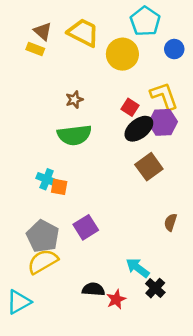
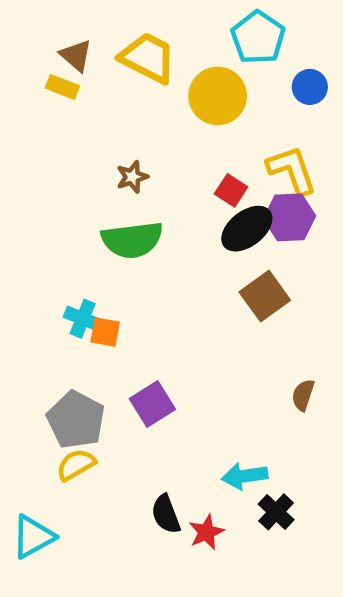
yellow semicircle: (43, 261) -> (76, 465), size x0.7
cyan arrow: (138, 268) -> (245, 476), turned -45
black semicircle: (93, 289) -> (166, 514), turned -115

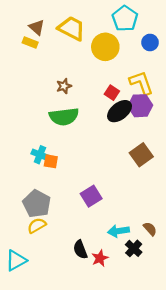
brown square: (265, 296) -> (141, 155), moved
brown semicircle: (303, 395) -> (150, 229), moved, turned 120
purple square: (152, 404) -> (91, 196), moved

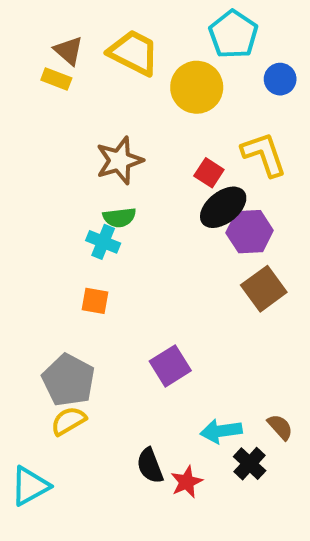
brown star: (64, 86) -> (119, 160), size x1.6
purple hexagon: (140, 106) -> (250, 232), moved
green semicircle: (64, 117) -> (119, 217), size x0.6
cyan cross: (40, 155) -> (103, 242), moved

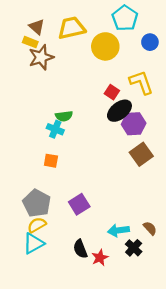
yellow trapezoid: (134, 53) -> (72, 28), turned -40
brown star: (119, 160) -> (41, 57), moved
purple square: (170, 366) -> (79, 204), moved
cyan triangle: (30, 486) -> (33, 243), moved

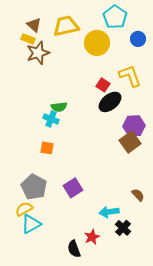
purple hexagon: (134, 124) -> (134, 126), moved
yellow semicircle: (37, 225) -> (24, 209), moved
brown semicircle: (150, 228) -> (138, 195), moved
black semicircle: (80, 249) -> (74, 249), moved

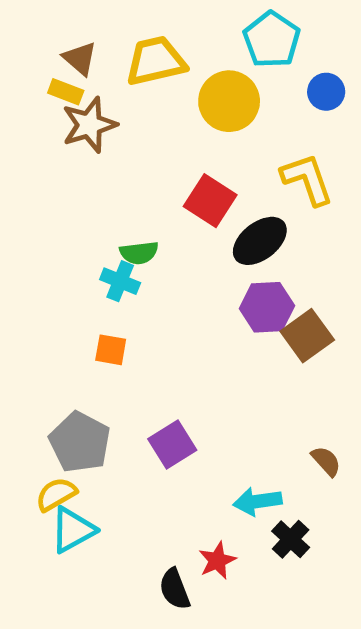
red square: (103, 85) -> (210, 201), moved, size x1.5
purple hexagon: (134, 126) -> (267, 307), moved

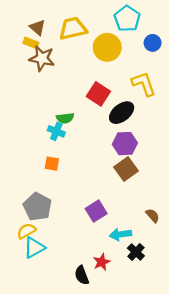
brown star: (89, 125) -> (42, 58), turned 30
brown square: (307, 336) -> (126, 169), moved
purple square: (172, 445) -> (96, 211), moved

